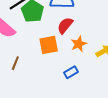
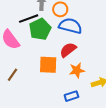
blue rectangle: (71, 72) -> (71, 96), moved

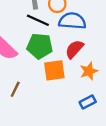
black line: (29, 19) -> (38, 20), moved, turned 54
green pentagon: (40, 29) -> (40, 46), moved, turned -30

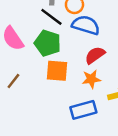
red semicircle: (74, 49) -> (95, 55), moved
blue rectangle: (88, 102) -> (83, 110), size x1.5

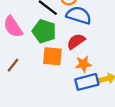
red semicircle: (95, 55) -> (76, 41), moved
blue rectangle: (83, 110) -> (87, 82), moved

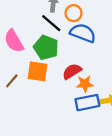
red semicircle: (76, 41) -> (72, 71), moved
orange square: (52, 56) -> (37, 71), moved

